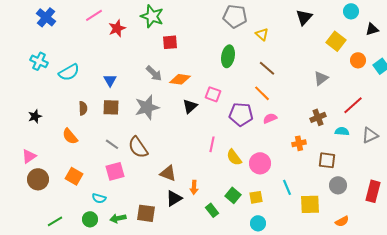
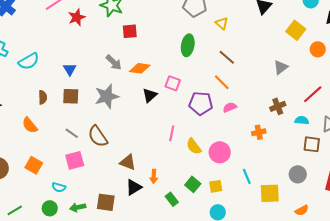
brown square: (327, 160) -> (312, 144), moved

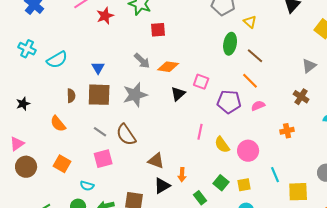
green ellipse: (188, 45) -> (230, 44), moved
brown square: (71, 96) -> (99, 95), size x1.4
brown cross: (278, 106) -> (301, 97), moved, turned -35

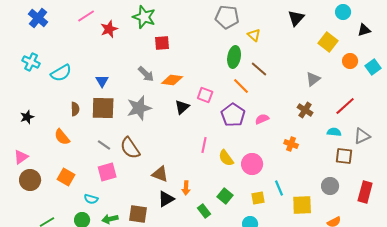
orange line: (250, 81) -> (241, 86), moved
purple pentagon: (229, 102) -> (233, 115), turned 30
orange cross: (287, 131) -> (291, 144), turned 32
yellow square: (244, 185) -> (258, 198), moved

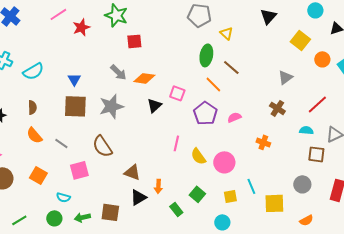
brown semicircle: (75, 109) -> (32, 107), moved
gray line: (104, 145) -> (61, 143), moved

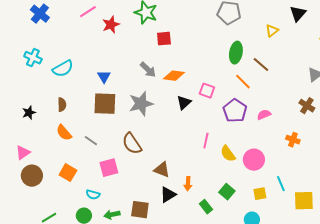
yellow triangle: (226, 33) -> (272, 31), moved, turned 40

